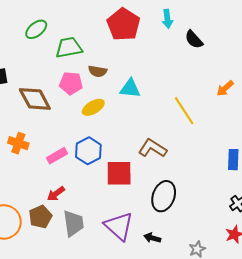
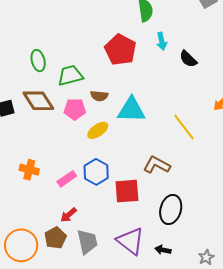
green ellipse: (36, 29) -> (38, 61), turned -60
cyan triangle: (130, 88) -> (131, 110), size x1.4
brown diamond: (35, 99) -> (38, 101), moved

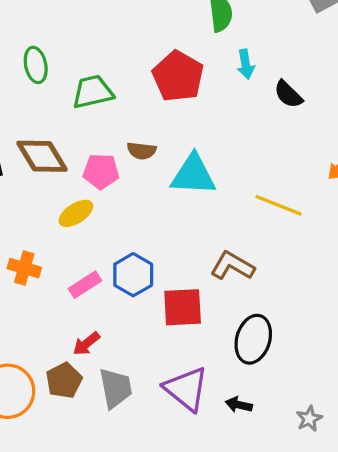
green ellipse: (38, 61) -> (36, 65), moved
green trapezoid: (70, 75) -> (93, 92), moved
yellow line: (184, 127) -> (279, 205), turned -32
yellow ellipse: (98, 130) -> (76, 213), moved

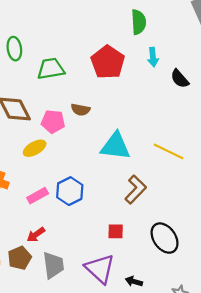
cyan triangle: (193, 175) -> (115, 146), moved
brown L-shape: (232, 266) -> (136, 190), turned 100
red square: (183, 307) -> (116, 231), moved, size x0.6
black ellipse: (253, 339) -> (165, 238), moved, turned -56

